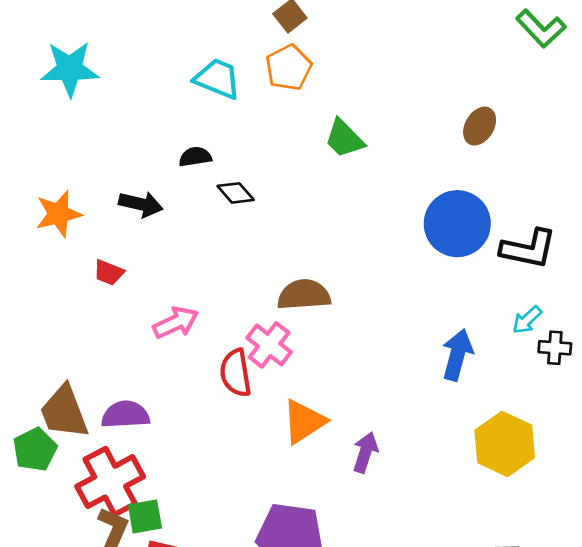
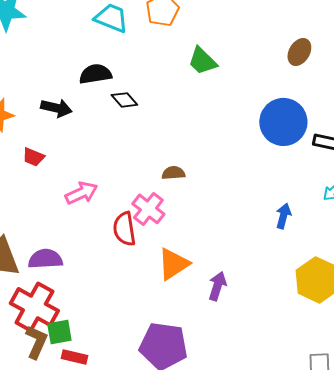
black semicircle: (195, 157) -> (95, 74), size x1.4
brown semicircle: (304, 295) -> (173, 173), size x0.6
blue arrow: (457, 355) -> (283, 216), size x0.7
red cross: (110, 482) -> (34, 307), turned -33

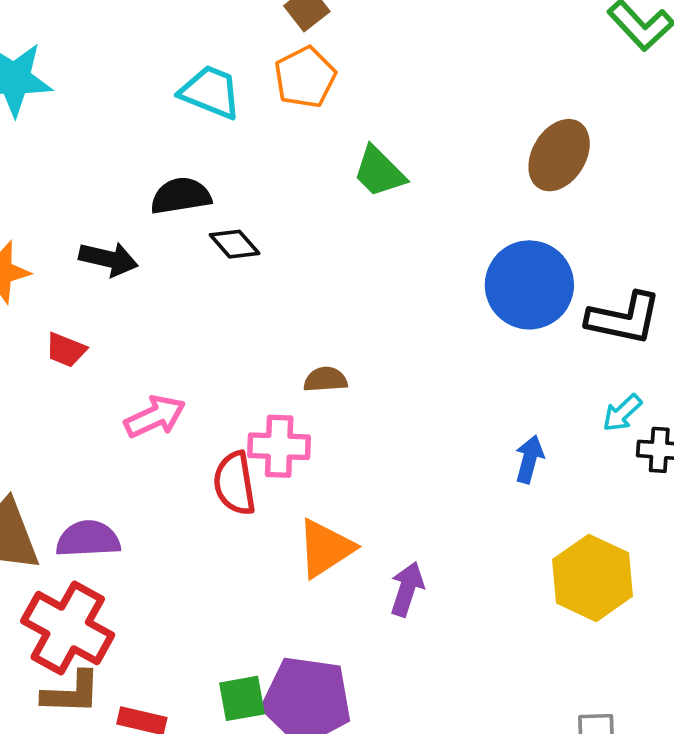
brown ellipse: (299, 52) -> (559, 155), size x1.4
pink cross: (148, 209) -> (279, 446), turned -36
green square: (59, 332) -> (242, 698), moved
brown L-shape: (36, 342) -> (71, 693), turned 68

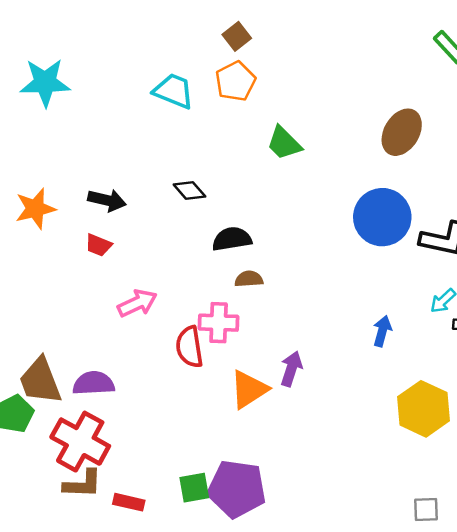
black semicircle: (181, 196) -> (232, 239), moved
red trapezoid: (66, 350) -> (98, 245), moved
purple arrow: (407, 589) -> (291, 369), moved

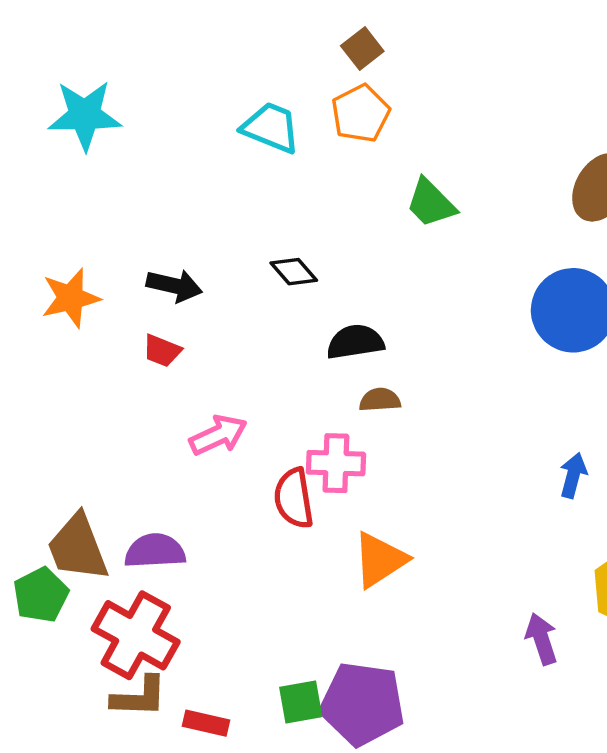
purple arrow: (291, 369) -> (542, 639), moved, turned -36

